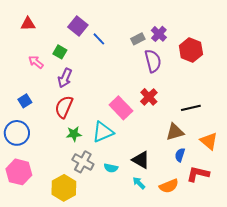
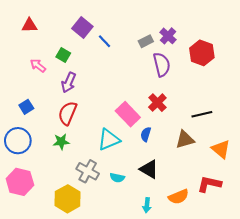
green star: (74, 134) -> (61, 142), moved
blue semicircle: (180, 155) -> (146, 134), moved
cyan arrow: (139, 183) -> (147, 205), moved, turned -128

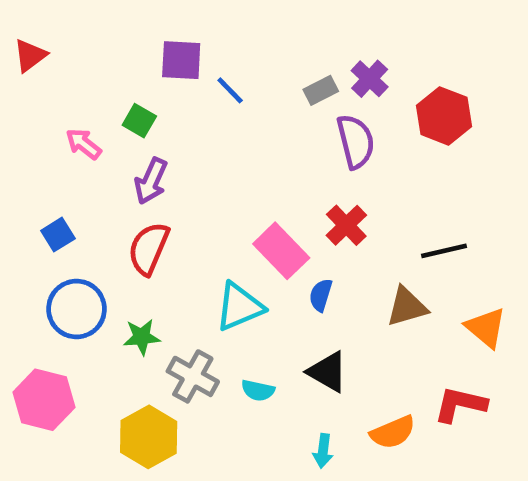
red triangle: (29, 25) -> (30, 55), moved, turned -35
purple square: (82, 27) -> (181, 60), turned -36
blue circle: (18, 141) -> (77, 309), moved
green star: (61, 142) -> (142, 337), moved

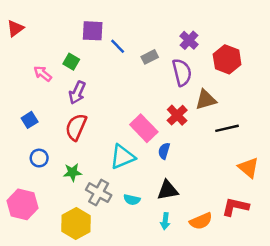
gray rectangle: (321, 90) -> (150, 57), moved
brown triangle: (407, 307) -> (206, 100), moved
blue circle: (77, 309) -> (39, 158), size x0.6
black triangle: (328, 372) -> (168, 190), turned -40
cyan arrow: (323, 451) -> (165, 221), moved

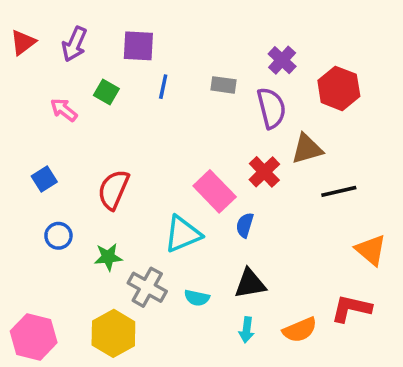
blue line: (118, 46) -> (163, 87), moved, turned 56
gray rectangle: (150, 57) -> (223, 85), turned 35
purple arrow: (77, 93) -> (74, 44), moved
pink hexagon: (22, 204) -> (34, 337), moved

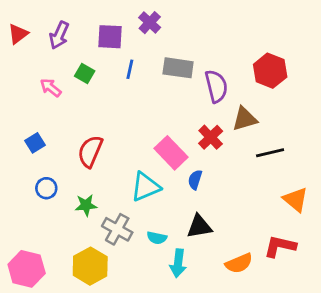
purple cross: (282, 60) -> (150, 23), moved
gray rectangle: (223, 85) -> (178, 68), size x1.5
cyan arrow: (247, 330) -> (178, 263), moved, size x1.4

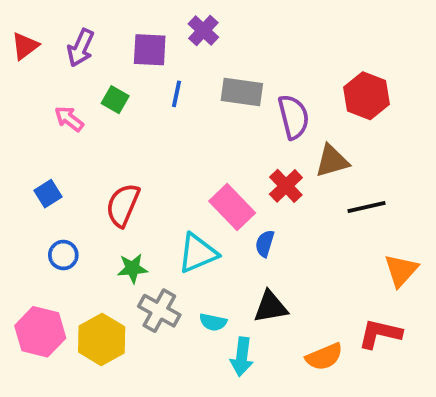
orange triangle: (296, 200) -> (401, 270), turned 32
green star: (86, 205) -> (132, 268), moved
yellow hexagon: (90, 266) -> (102, 339), moved
pink hexagon: (27, 269) -> (40, 332), moved

